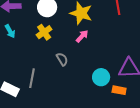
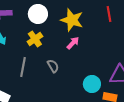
gray line: (32, 78) -> (23, 67), moved

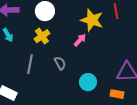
yellow star: (72, 20) -> (92, 20), moved
cyan circle: (92, 84) -> (88, 82), moved

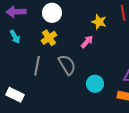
yellow star: (92, 20) -> (99, 22), size x0.7
gray semicircle: (60, 63) -> (67, 65), size x1.5

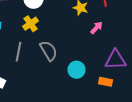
pink arrow: (87, 42) -> (96, 28), moved

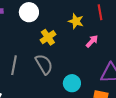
yellow cross: (30, 24) -> (48, 37), moved

